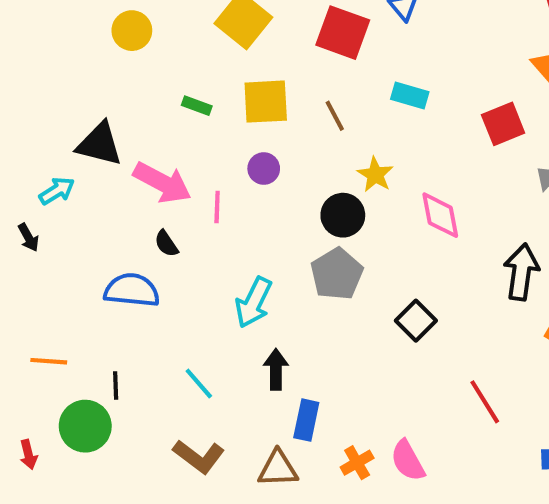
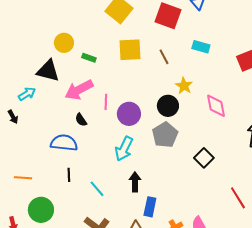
yellow circle: (132, 31) -> (64, 43), moved
green rectangle: (197, 106) -> (89, 58), moved
purple circle: (264, 169) -> (129, 114), moved, size x1.5
pink arrow: (162, 183) -> (79, 90), turned 124
black line: (116, 386) -> (69, 175), moved

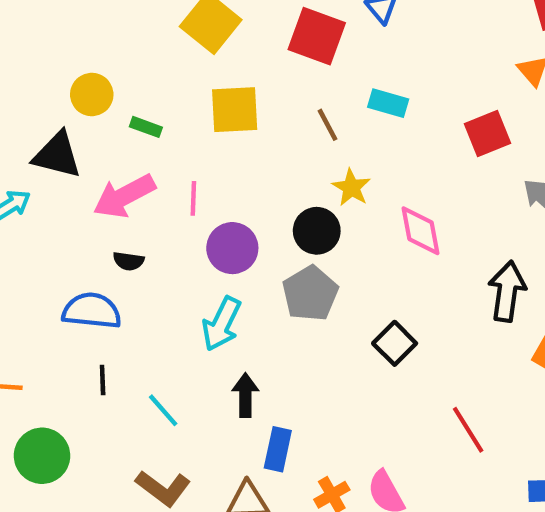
brown line: (164, 57) -> (328, 125), moved
pink line: (106, 102) -> (193, 198), moved
black semicircle: (81, 120) -> (129, 261), turned -48

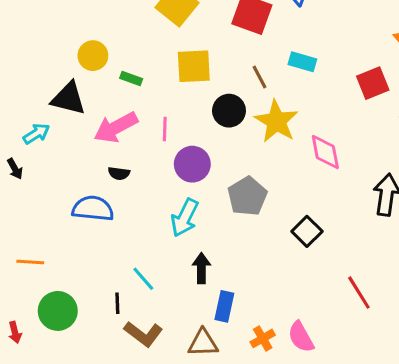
yellow star: (351, 188) -> (276, 121), size x1.6
black circle: (317, 231) -> (229, 111), moved
black line: (103, 380) -> (117, 303), moved

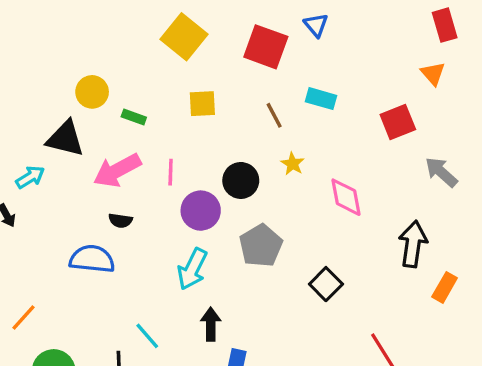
yellow square: (194, 66) -> (202, 104), size x0.7
black circle: (229, 111) -> (241, 180), moved
yellow star: (276, 121) -> (293, 164), size x0.5
orange line: (30, 262) -> (24, 317), turned -52

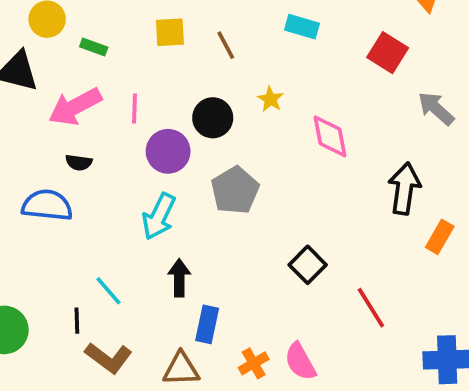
brown line: (274, 115) -> (226, 45), moved
red square: (398, 122) -> (388, 53), turned -36
black square: (326, 284) -> (308, 265), moved

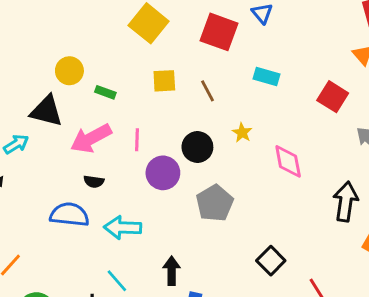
cyan arrow: (159, 216) -> (123, 228), moved, turned 66

